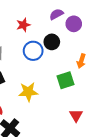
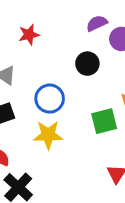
red star: (23, 25) -> (29, 35), moved
blue circle: (33, 51) -> (50, 99), moved

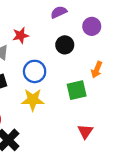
purple semicircle: (97, 23) -> (59, 12), moved
red star: (29, 35) -> (21, 35), moved

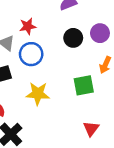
purple circle: (92, 26) -> (100, 33), moved
blue circle: (35, 71) -> (31, 54), moved

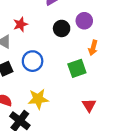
blue circle: (31, 54) -> (33, 61), moved
yellow star: (38, 94) -> (38, 99), moved

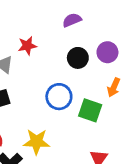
blue circle: (33, 61) -> (59, 97), moved
green square: (77, 68) -> (90, 110), turned 30

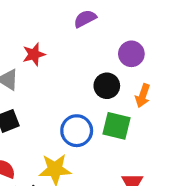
black circle: (78, 58) -> (107, 86), moved
blue circle: (59, 97) -> (77, 131), moved

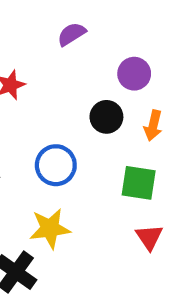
green square: (117, 126) -> (139, 183), moved
blue circle: (77, 131) -> (56, 165), moved

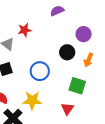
red triangle: (149, 237) -> (67, 109), moved

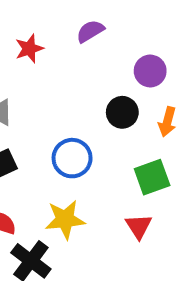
red star: (25, 30) -> (29, 49), moved
green square: (77, 86) -> (152, 177), turned -30

